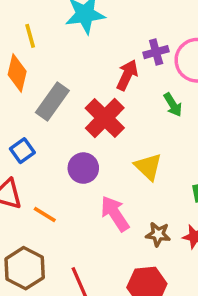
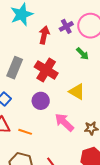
red arrow: (127, 75) -> (44, 35), moved

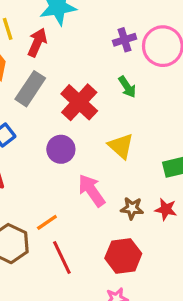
red arrow: (44, 35) -> (37, 42), moved
green arrow: (83, 54) -> (127, 87), moved
orange line: (25, 132) -> (47, 222), moved, turned -64

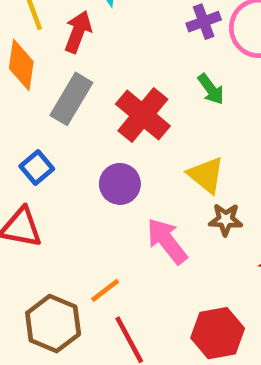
brown star: (132, 208) -> (226, 220), moved

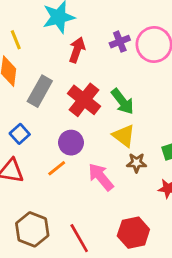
red arrow: (78, 32) -> (77, 50), moved
green arrow: (211, 89) -> (122, 101), moved, size x1.4
orange line: (105, 290) -> (57, 168), moved

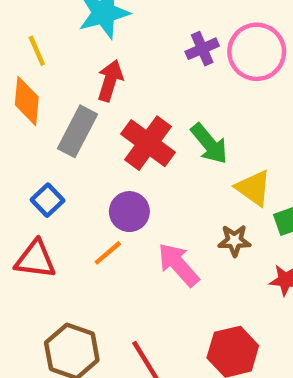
red arrow: (77, 50) -> (110, 81), moved
yellow triangle: (124, 136) -> (253, 188), moved

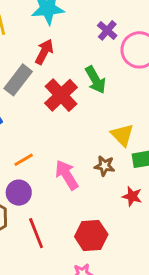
purple cross: (202, 49) -> (107, 30), moved, turned -36
green arrow: (209, 144) -> (95, 80), moved
purple circle: (129, 212) -> (19, 193), moved

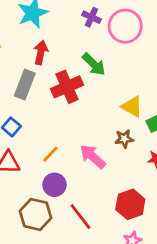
red cross: (61, 95) -> (67, 87), turned 36

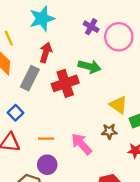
green arrow: (94, 64) -> (89, 66), turned -35
orange line: (50, 154) -> (46, 139), turned 42

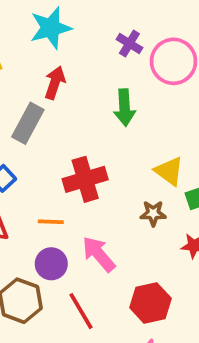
green arrow: (89, 66) -> (125, 108), turned 70
red cross: (65, 83) -> (85, 179), moved
pink arrow: (81, 144) -> (99, 254), moved

